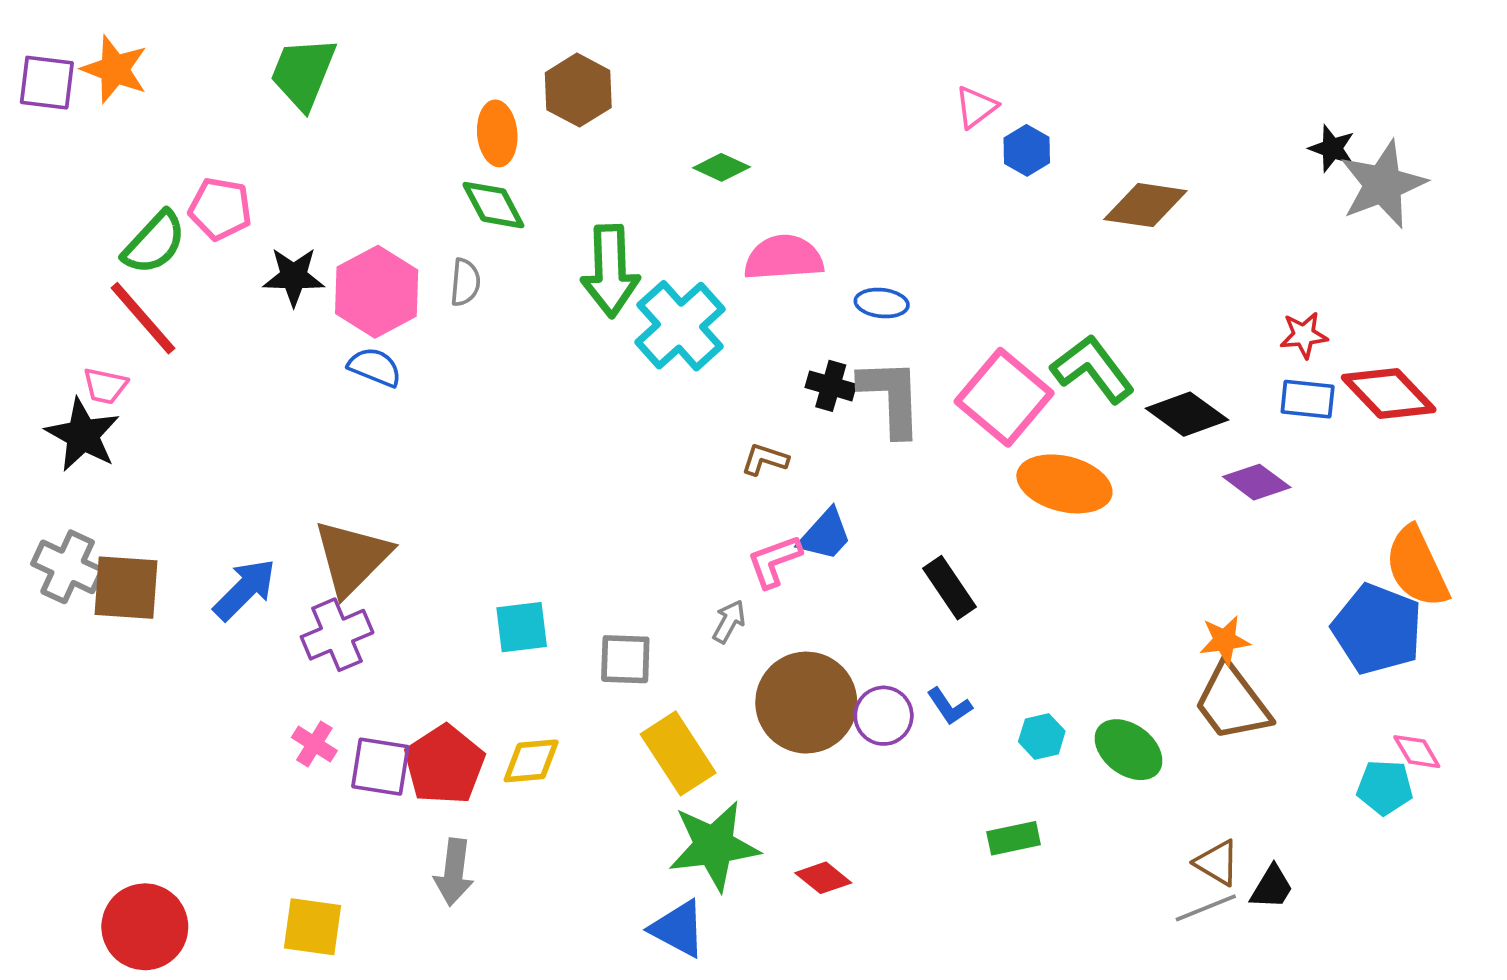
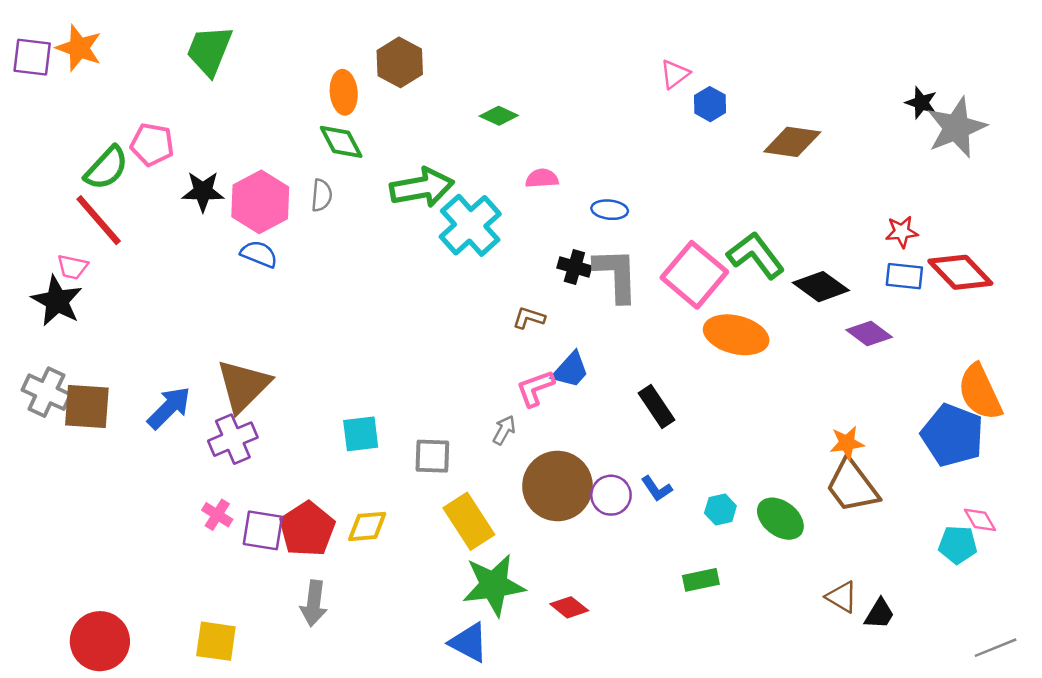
pink semicircle: (784, 258) -> (542, 178), size x0.6
green arrow: (610, 271) -> (422, 187), turned -98
gray line: (1206, 908) -> (996, 648), moved

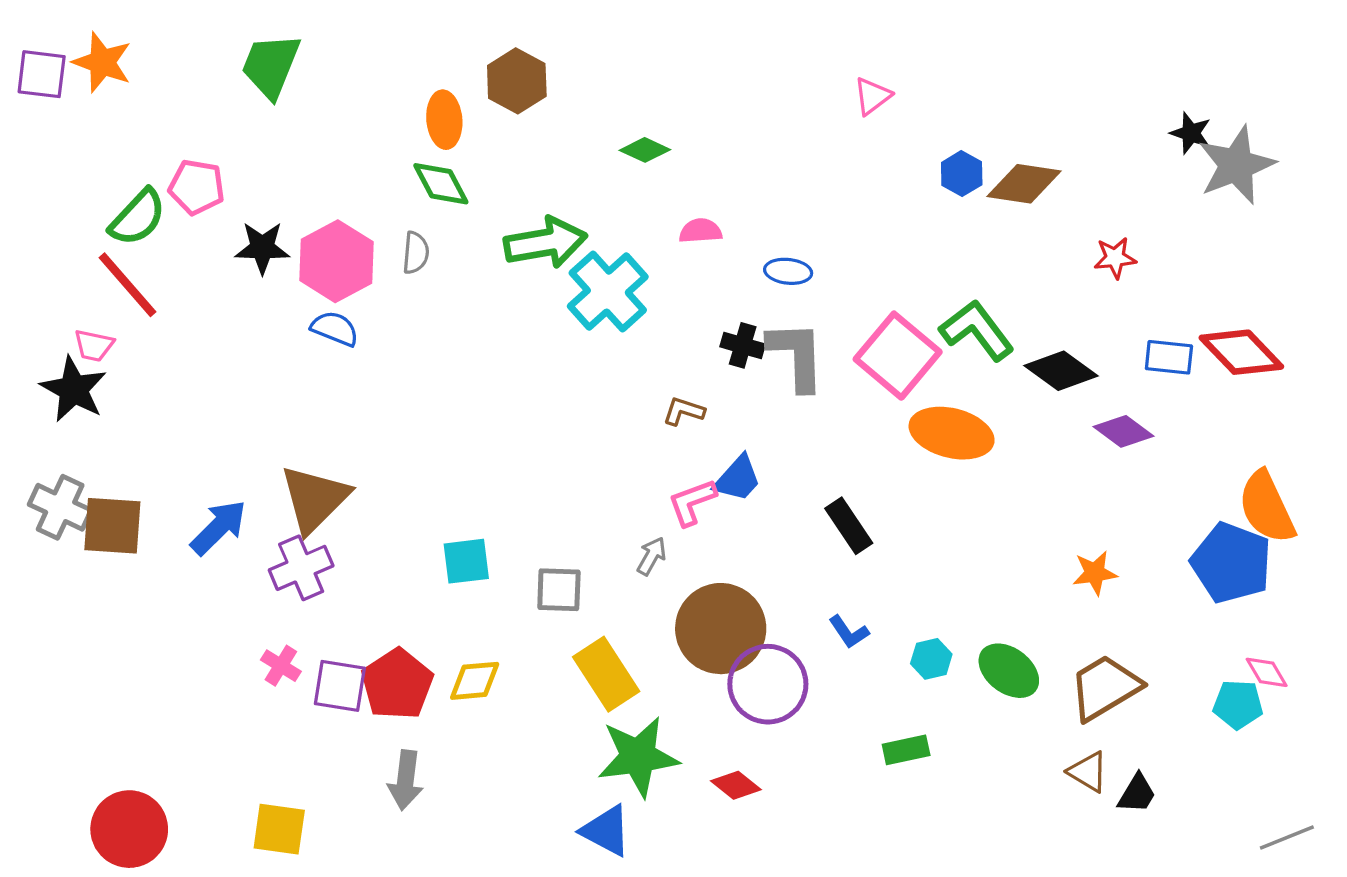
blue hexagon: (710, 104) -> (962, 174), moved
red star: (902, 232) -> (1115, 258), moved
brown trapezoid: (852, 486) -> (1105, 688), moved, turned 96
purple circle: (611, 495) -> (768, 684), moved, size x1.5

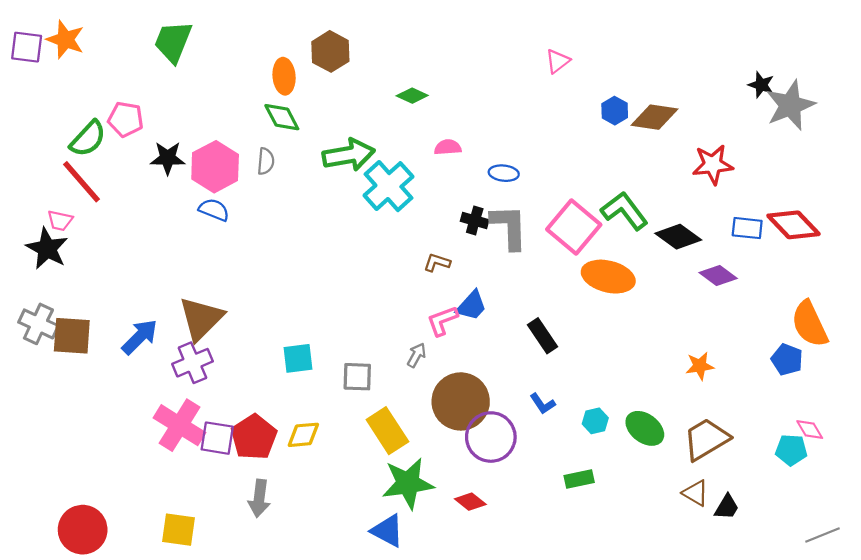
red star: (1115, 258) -> (713, 165), size x1.5
blue pentagon: (1231, 563) -> (787, 359), size x0.6
pink cross: (281, 666) -> (180, 425), size x2.0

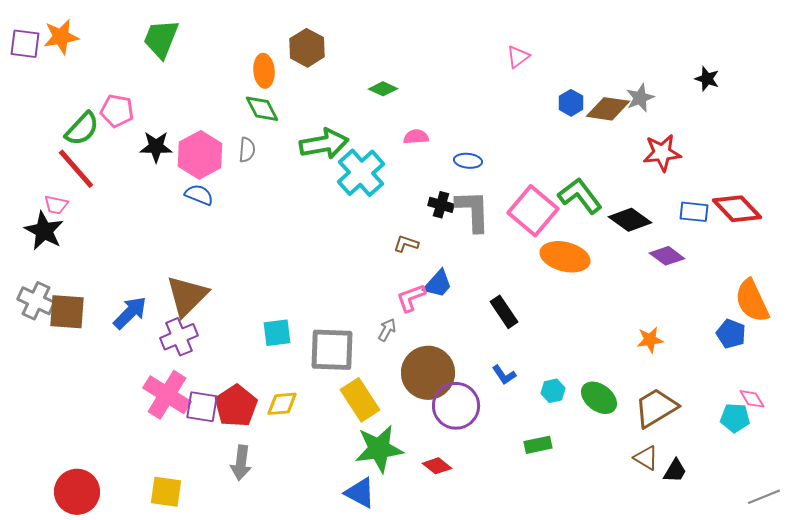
orange star: (65, 40) -> (61, 37), turned -30
gray star: (790, 105) -> (640, 98), moved, size x0.6
gray square: (357, 377) -> (332, 350), size x1.6

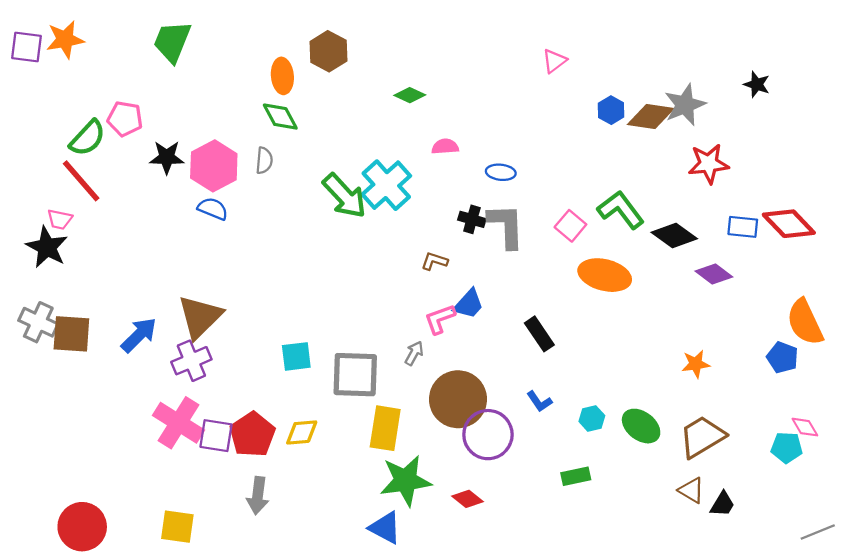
gray star: (640, 98) -> (685, 105), size x1.4
green arrow: (324, 144) -> (344, 196), moved, turned 57
pink square: (533, 211) -> (570, 226), size x0.6
yellow rectangle: (360, 400) -> (385, 428), turned 42

